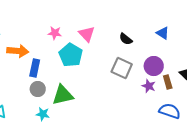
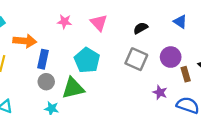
black semicircle: (126, 39) -> (141, 28), turned 112
cyan pentagon: (71, 55) -> (87, 60), moved
purple star: (149, 86) -> (160, 92), moved

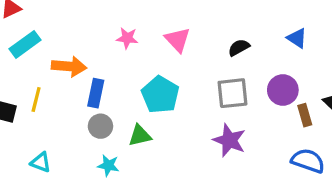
gray square: (136, 59) -> (233, 93), turned -30
green triangle: (73, 88) -> (140, 136), size x0.7
purple star: (160, 92) -> (229, 140), moved, size x1.5

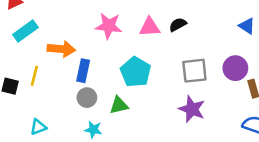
pink star: (127, 38) -> (109, 26), size x1.5
pink triangle: (178, 40) -> (150, 27), turned -50
black semicircle: (239, 48) -> (178, 25), moved
cyan triangle: (41, 162) -> (38, 127), turned -42

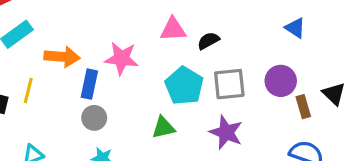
black semicircle: (178, 25) -> (208, 41), moved
pink star: (109, 26) -> (122, 58), moved
cyan pentagon: (136, 72) -> (184, 86), moved
green triangle: (119, 105) -> (163, 128), moved

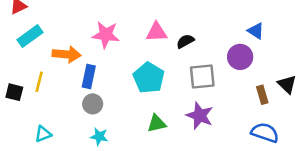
pink star: (122, 58) -> (106, 35), moved
purple circle: (281, 81) -> (240, 57), moved
cyan pentagon: (184, 86) -> (149, 78), moved
green triangle: (163, 128) -> (157, 123), moved

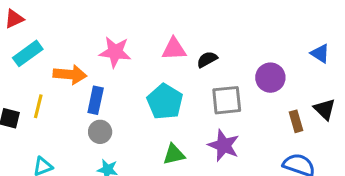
blue triangle: (256, 31) -> (320, 53), moved

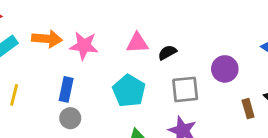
orange arrow: (70, 75) -> (47, 39), moved

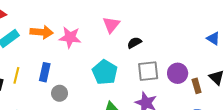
pink triangle: (137, 43) -> (111, 25), moved, turned -48
purple circle: (225, 69) -> (178, 73), moved
blue rectangle: (66, 89) -> (45, 72), moved

